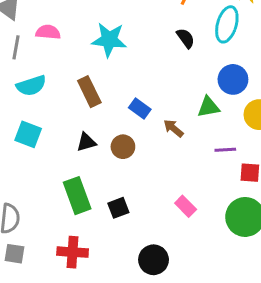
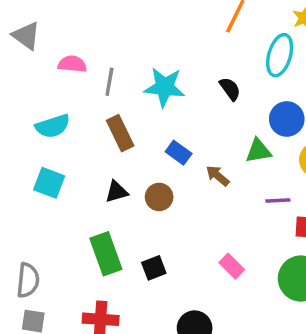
black semicircle: (186, 38) -> (230, 89), moved
cyan star: (109, 40) -> (164, 87), moved
gray line: (16, 47) -> (109, 82), moved

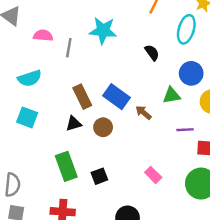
cyan star: (164, 87) -> (103, 31), moved
brown rectangle: (120, 133) -> (82, 97), moved
blue rectangle: (179, 153) -> (117, 97), size x1.5

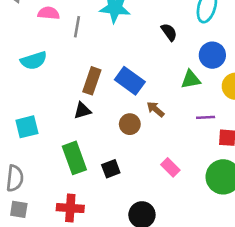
brown rectangle: (82, 97) -> (92, 81), turned 45
brown arrow: (143, 113) -> (156, 109), moved
cyan square: (27, 117) -> (27, 127), moved, turned -35
brown circle: (103, 127) -> (130, 124), moved

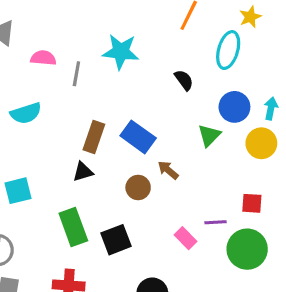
green triangle: (191, 79) -> (209, 135), turned -35
purple line: (206, 117) -> (216, 222), moved
black square: (111, 169) -> (116, 240), size x1.4

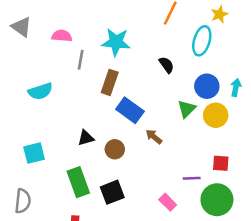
pink semicircle: (43, 58) -> (62, 36), moved
brown rectangle: (94, 137) -> (110, 82), moved
yellow circle: (261, 143) -> (216, 115), moved
brown circle: (138, 187) -> (115, 149), moved
pink rectangle: (186, 238) -> (168, 202), moved

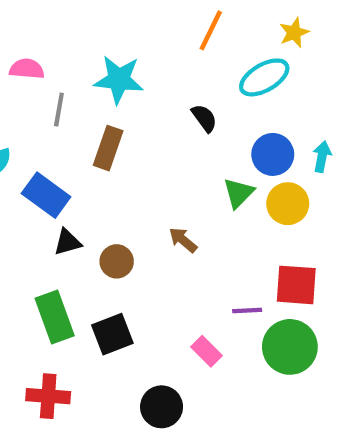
cyan ellipse: (202, 41) -> (264, 77), turned 44
blue rectangle: (130, 110) -> (46, 195), moved
red square: (221, 163) -> (296, 285), size x1.5

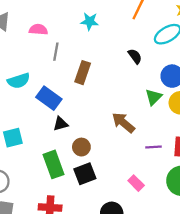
cyan star: (119, 80) -> (90, 21), moved, size x0.7
brown arrow: (183, 240) -> (123, 123), size x1.5
brown circle: (117, 261) -> (81, 147), moved
purple line: (247, 311) -> (154, 147), moved

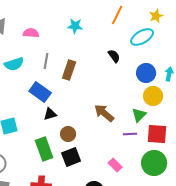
gray line: (56, 52) -> (46, 61), moved
cyan semicircle: (19, 81) -> (14, 64), moved
green triangle: (154, 97) -> (139, 115), moved

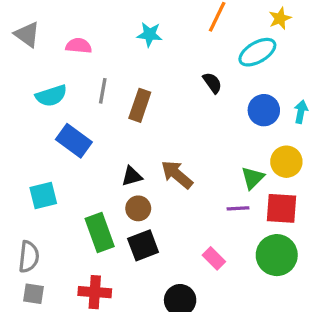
blue rectangle: (40, 92) -> (74, 141), moved
yellow circle: (153, 96) -> (286, 162), moved
brown arrow: (104, 113) -> (177, 175), moved
black triangle: (50, 114) -> (132, 176), moved

